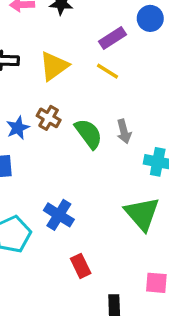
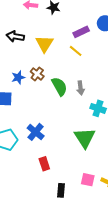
yellow triangle: (54, 66) -> (44, 44), turned -30

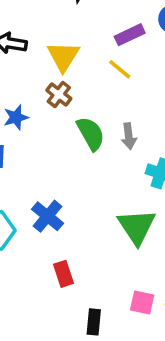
brown cross: (37, 74) -> (59, 94), moved

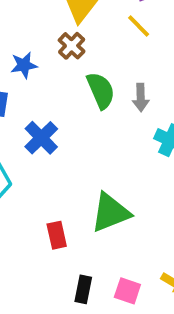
blue cross: (48, 216) -> (41, 138), moved
green triangle: (137, 227) -> (110, 213), moved, turned 36
pink square: (142, 303) -> (127, 291), moved

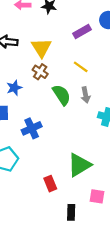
yellow line: (139, 26) -> (81, 67), moved
blue cross: (41, 138) -> (32, 128), turned 30
pink square: (127, 291) -> (97, 196), moved

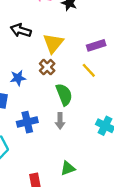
purple rectangle: (82, 32) -> (96, 45), moved
gray arrow: (85, 95) -> (60, 121), moved
green triangle: (79, 165) -> (68, 168), size x0.6

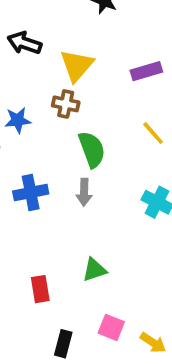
brown cross: (47, 67) -> (66, 104), turned -35
yellow line: (89, 70) -> (153, 133), moved

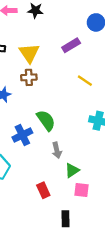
green semicircle: (92, 149) -> (46, 120), moved
gray arrow: (84, 192) -> (57, 150), moved
pink square: (111, 327) -> (82, 190), moved

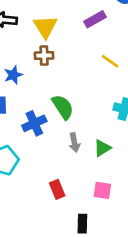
green triangle: (72, 170) -> (102, 148), moved

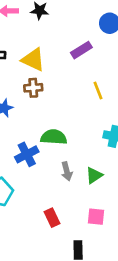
yellow triangle: (45, 27) -> (33, 60), turned -30
yellow line: (110, 61) -> (98, 91), turned 36
green semicircle: (63, 107) -> (54, 137), turned -50

